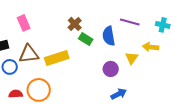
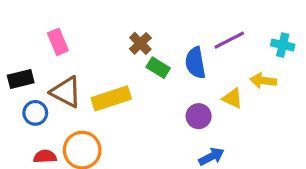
purple line: (130, 22) -> (229, 40), turned -42
brown triangle: (29, 54) -> (66, 92), turned 35
yellow triangle: (132, 58) -> (233, 98), turned -40

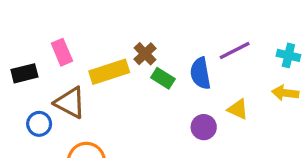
black rectangle: (21, 79) -> (24, 73), moved
yellow arrow: (263, 81) -> (285, 93), moved
yellow rectangle: (111, 98) -> (109, 72), moved

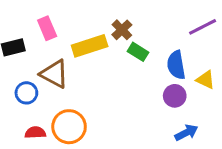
blue semicircle: (200, 73) -> (176, 65), moved

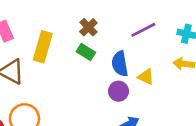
brown cross: (122, 30) -> (88, 27), moved
yellow rectangle: (90, 46) -> (43, 47), turned -56

